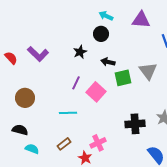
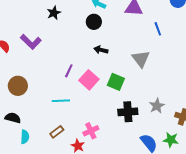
black star: (80, 52) -> (54, 13), moved
green square: (123, 78) -> (116, 82), moved, turned 36
cyan semicircle: (32, 149) -> (25, 137), turned 72

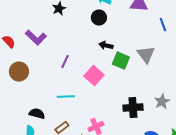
purple line: (69, 71) -> (65, 62), moved
green square: (116, 82) -> (121, 61), moved
brown circle: (18, 86) -> (19, 72), moved
black semicircle: (13, 118) -> (37, 114), moved

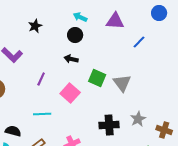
blue line: (163, 25) -> (139, 42), turned 64
black arrow: (106, 46) -> (71, 59), moved
gray triangle: (146, 55) -> (122, 83), moved

